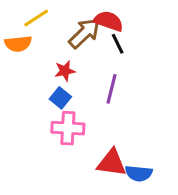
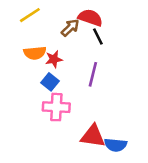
brown arrow: (84, 33) -> (70, 28), size x0.7
orange semicircle: (18, 44) -> (35, 53), moved

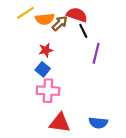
orange semicircle: (35, 53) -> (45, 19), moved
purple line: (93, 74) -> (96, 53), moved
red triangle: (93, 136) -> (60, 123), moved

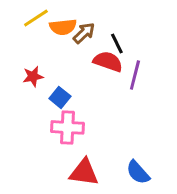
red semicircle: (77, 15) -> (108, 61), moved
red star: (46, 50) -> (33, 76), moved
blue semicircle: (98, 123) -> (138, 172), turned 42

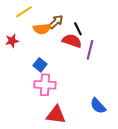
orange semicircle: (63, 27) -> (42, 29), moved
red star: (33, 76) -> (12, 41), moved
blue semicircle: (138, 172) -> (98, 106), moved

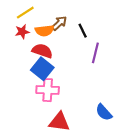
red star: (12, 41) -> (22, 32), moved
red semicircle: (72, 41) -> (42, 51), moved
blue square: (40, 65) -> (42, 69), size x1.5

